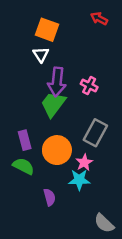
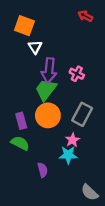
orange square: (47, 30) -> (24, 26), moved
orange circle: (57, 150) -> (48, 115), moved

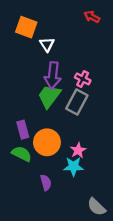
white triangle: (35, 47) -> (47, 44), moved
gray rectangle: (82, 114) -> (77, 102), moved
orange circle: (48, 115) -> (47, 142), moved

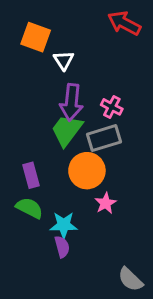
red arrow: (92, 17) -> (124, 23), size x1.5
gray rectangle: (77, 102) -> (104, 138), turned 45
orange circle: (47, 142) -> (87, 171), moved
cyan star: (73, 166) -> (64, 225), moved

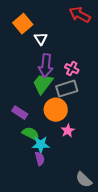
orange square: (36, 37) -> (23, 24), turned 30
purple rectangle: (31, 175) -> (20, 113), turned -42
green semicircle: (29, 208) -> (31, 134), moved

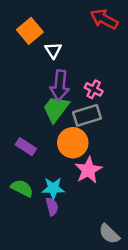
pink star: (68, 131) -> (88, 170), size x1.5
green semicircle: (31, 134) -> (22, 188), moved

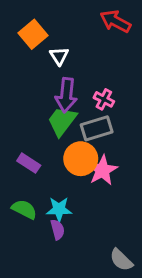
pink star: (88, 170) -> (102, 170), moved

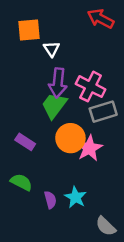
orange square: (33, 34) -> (29, 30), turned 35
pink cross: (104, 99) -> (91, 87), size x1.6
gray rectangle: (97, 128) -> (103, 112), moved
cyan star: (59, 209) -> (75, 197), moved, turned 30

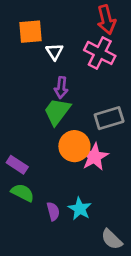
red arrow: (101, 19) -> (106, 20), turned -132
purple arrow: (58, 83) -> (61, 88), size x0.7
pink cross: (91, 87) -> (100, 53), moved
purple rectangle: (25, 142) -> (17, 165), moved

